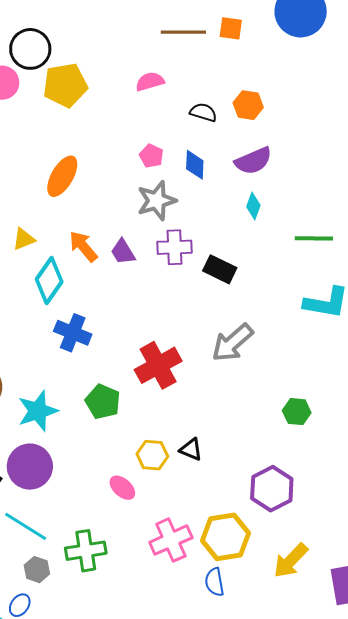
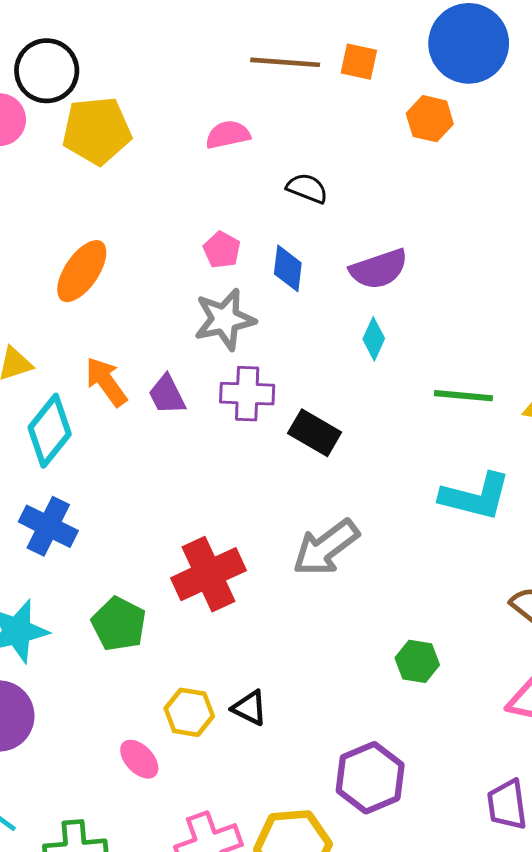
orange hexagon: (248, 105) -> (430, 119), moved
blue cross: (73, 333) -> (48, 526), moved

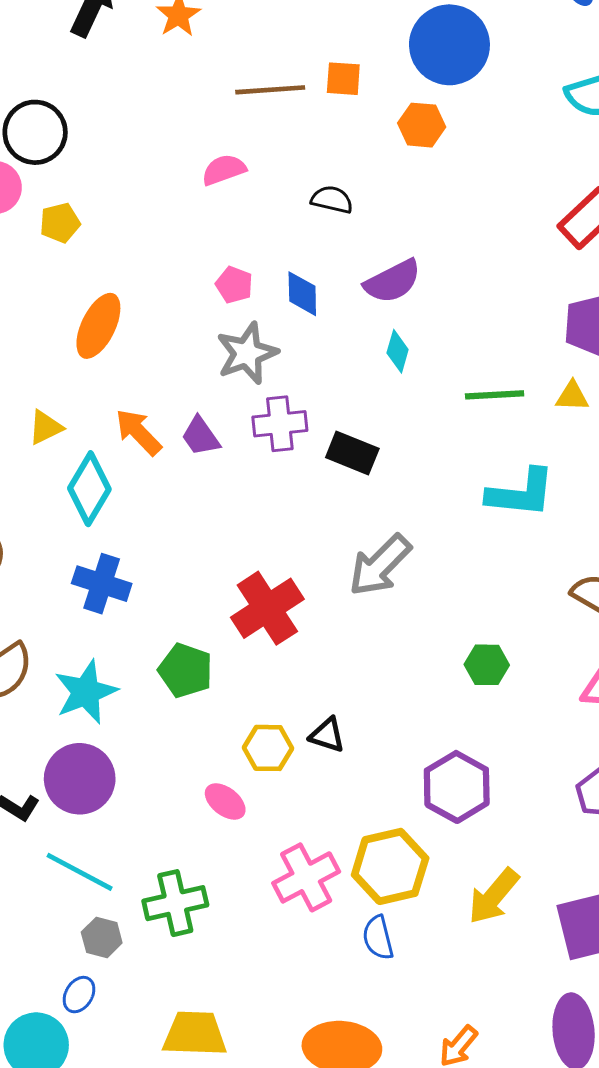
yellow pentagon: (97, 131) -> (60, 223), moved, size x0.6
black semicircle: (307, 188) -> (332, 200), moved

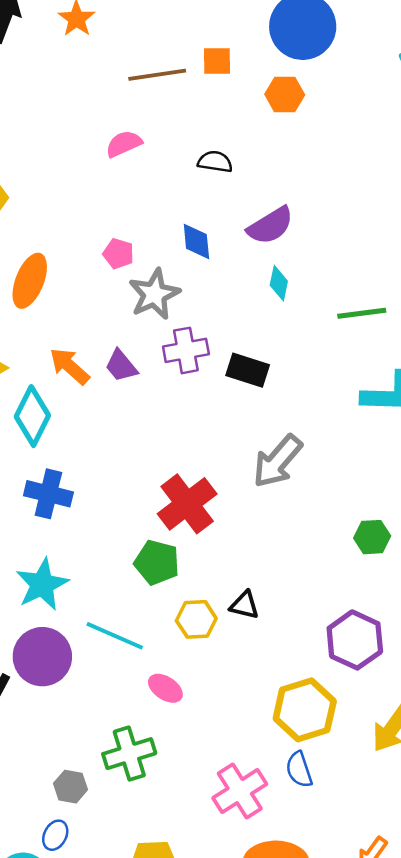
pink pentagon: (234, 285) -> (118, 254), moved
green pentagon: (186, 670) -> (157, 562), moved
pink ellipse: (225, 802) -> (165, 688), moved
cyan line: (80, 872) -> (115, 636), moved
pink cross: (306, 877) -> (240, 791), moved

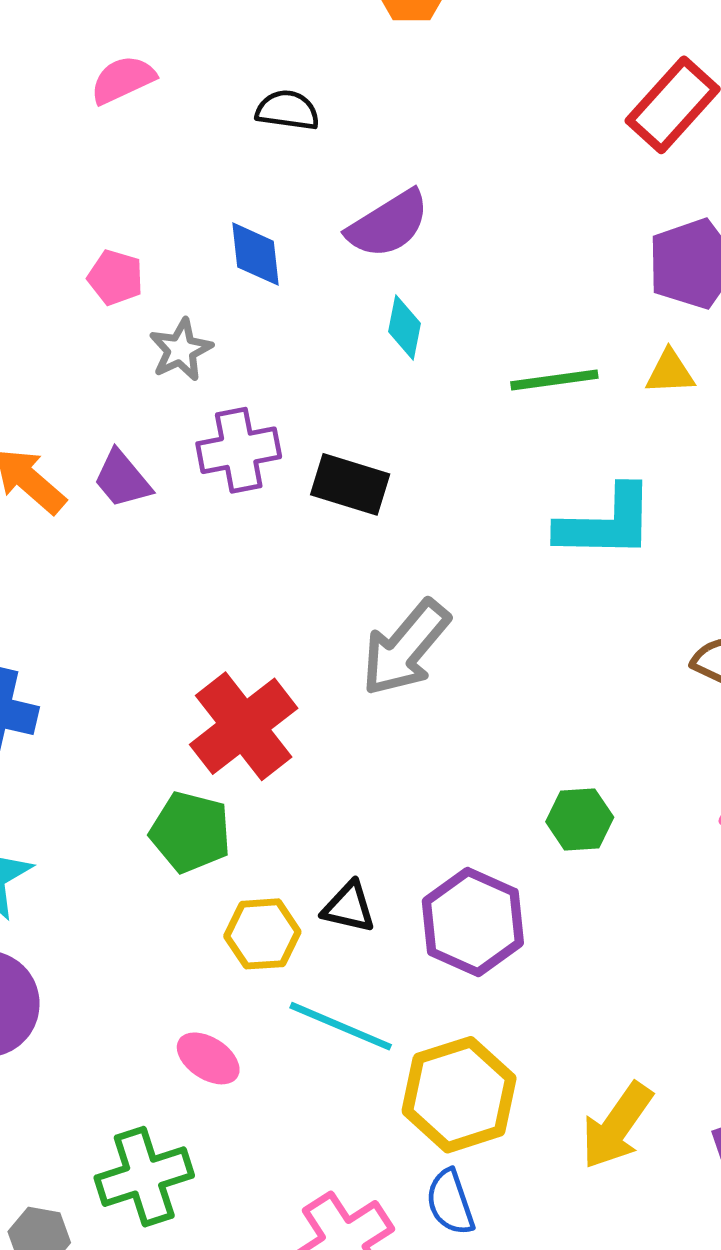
gray star: (154, 294) -> (181, 350), size x0.7
green hexagon: (372, 537) -> (580, 819), moved
cyan line: (115, 636) -> (341, 1026), moved
purple hexagon: (355, 640) -> (473, 922), moved

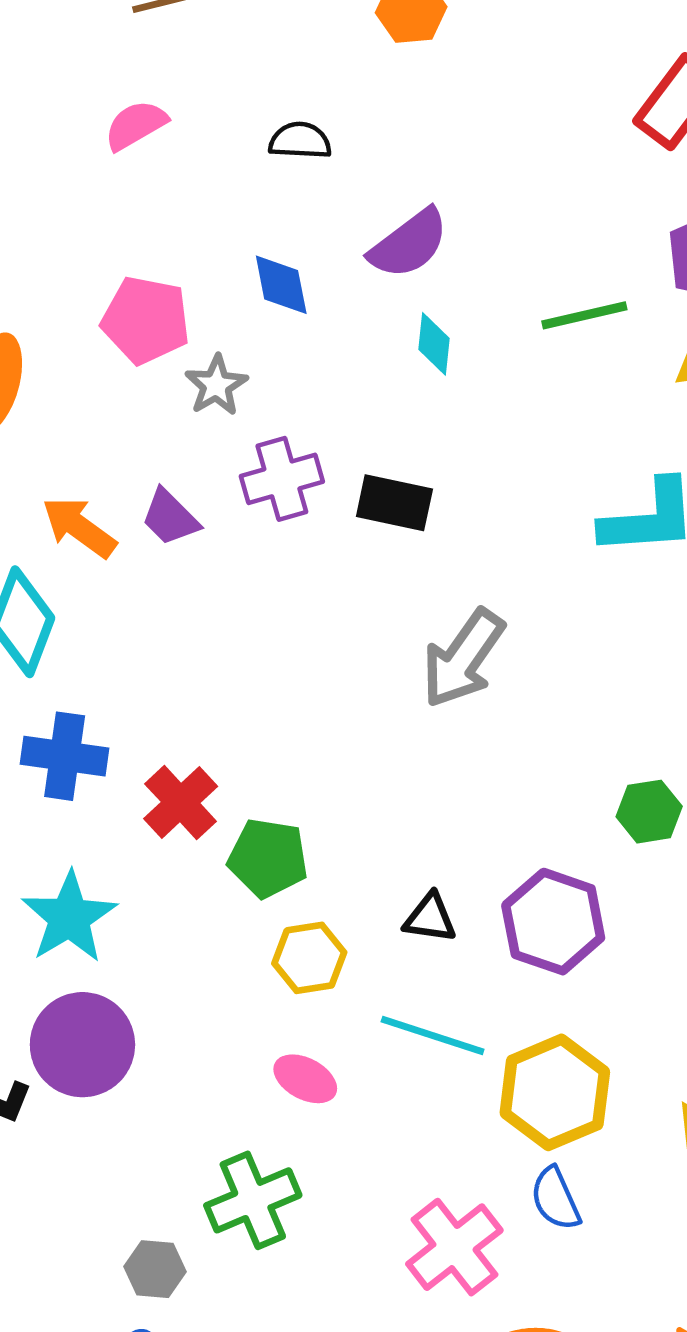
pink pentagon: (115, 278) -> (146, 320), size x1.6
green line: (554, 380) -> (584, 315), moved
red cross: (244, 726) -> (181, 803), moved, size x0.7
yellow hexagon: (262, 934) -> (309, 958), moved

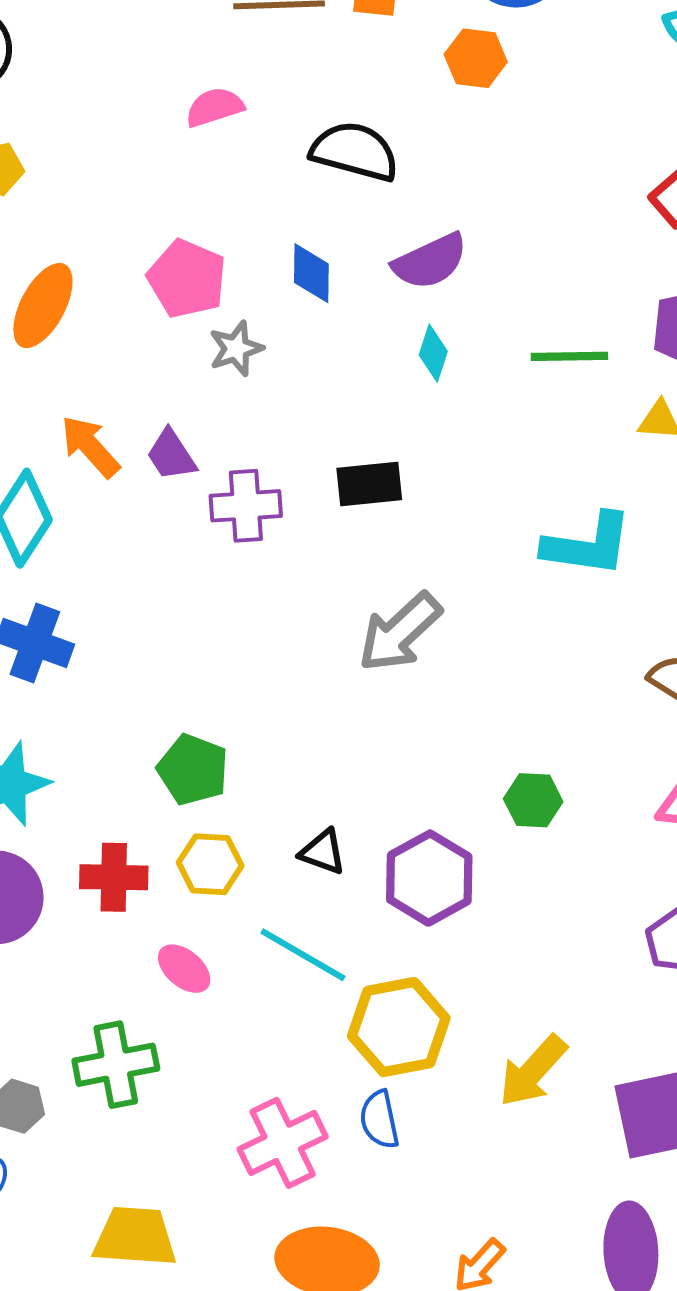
black semicircle: (300, 141) -> (355, 151), size x1.6
purple cross: (282, 479) -> (246, 506), moved
black rectangle: (394, 503) -> (369, 484), turned -30
red cross: (181, 803) -> (114, 877), moved, turned 32

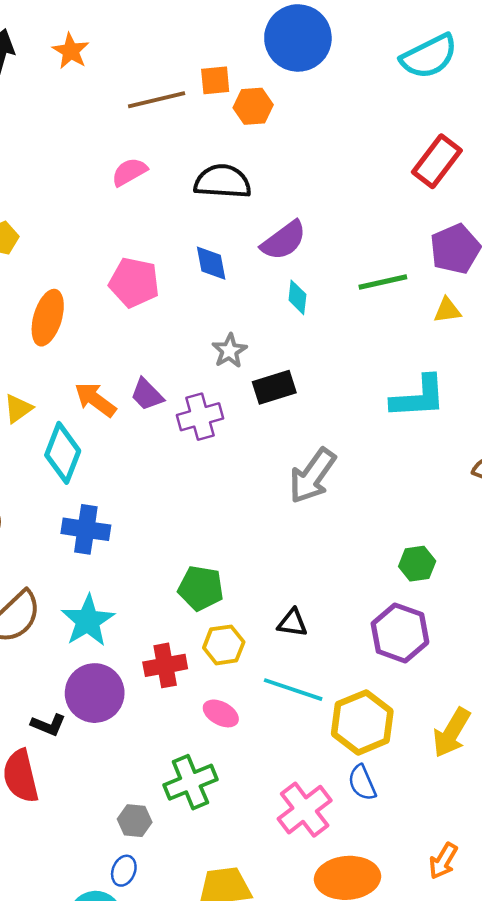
orange hexagon: (476, 58) -> (253, 106), moved
gray star: (236, 349) -> (229, 351), moved
purple hexagon: (429, 878) -> (400, 633), moved

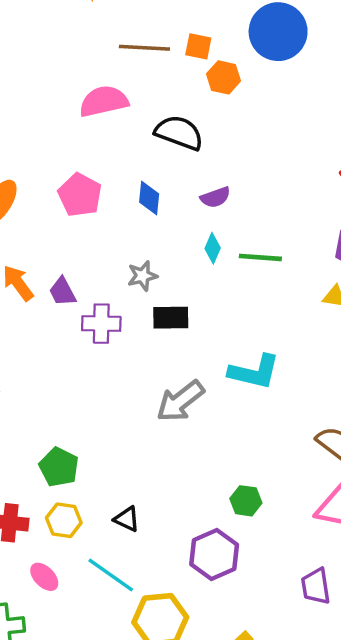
pink semicircle: (129, 172) -> (104, 101), size x1.5
purple semicircle: (284, 240) -> (215, 197), size x0.7
green line: (383, 282) -> (260, 257), moved
cyan L-shape: (418, 397) -> (254, 372), moved

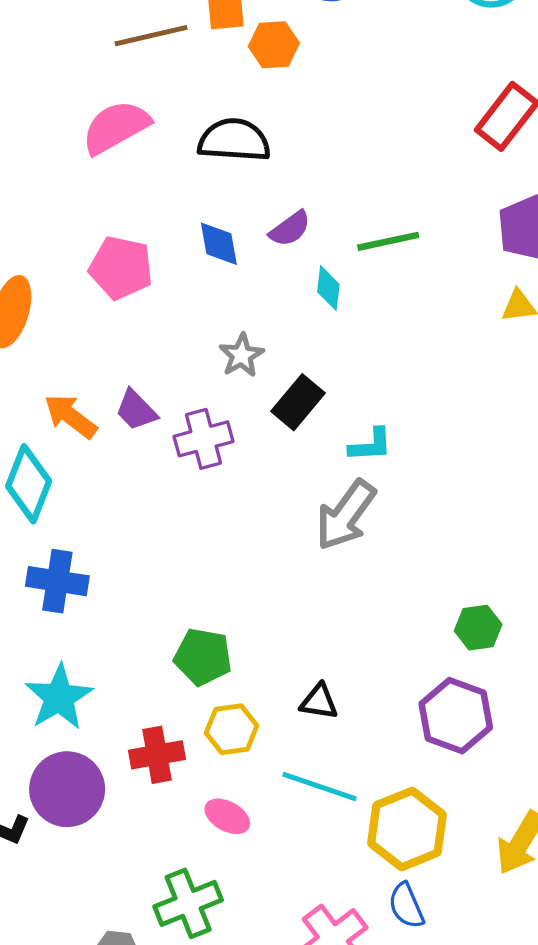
purple semicircle: (215, 197) -> (290, 229), moved
green line: (260, 257) -> (388, 241), moved
black rectangle: (171, 318) -> (298, 402), turned -33
cyan L-shape: (254, 372) -> (371, 445), moved, size x0.6

